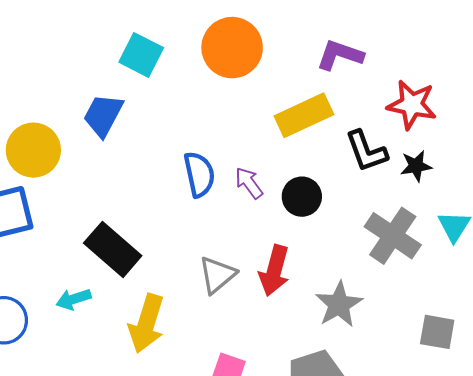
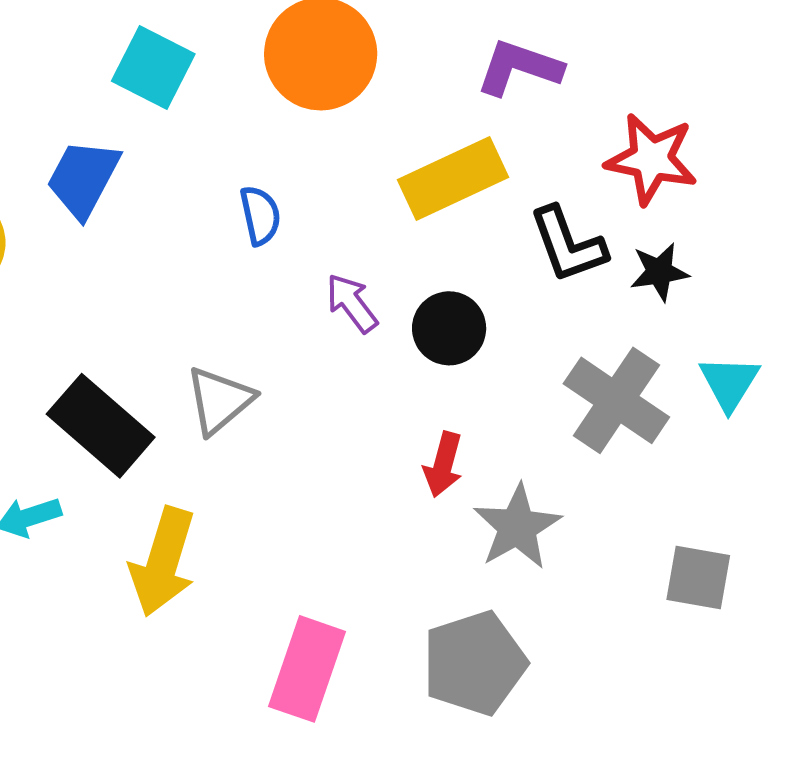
blue semicircle: (199, 174) -> (260, 215), moved, size x0.7
red arrow: (274, 271) -> (443, 465), moved, size x0.7
gray triangle: (217, 275) -> (219, 400), moved

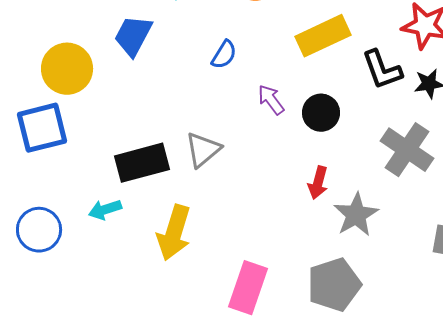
blue semicircle: (260, 215) -> (224, 55), turned 44
black rectangle: (101, 426) -> (142, 163), turned -56

